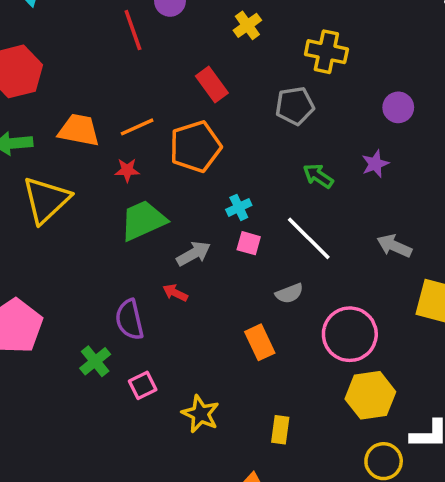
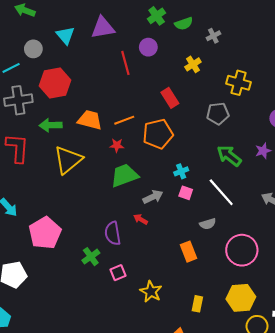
green arrow: (318, 176) -> (229, 156), size x1.4
yellow hexagon: (370, 395) -> (241, 298), moved

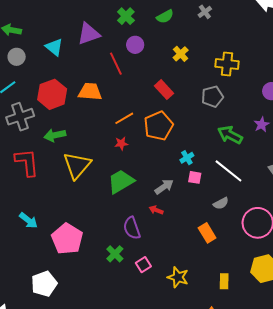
green cross: (157, 16) -> (126, 16), moved
gray cross: (213, 36) -> (205, 12), moved
gray circle: (33, 49) -> (17, 57), moved
orange trapezoid: (90, 120) -> (90, 92), moved
green trapezoid: (124, 175) -> (121, 181), moved

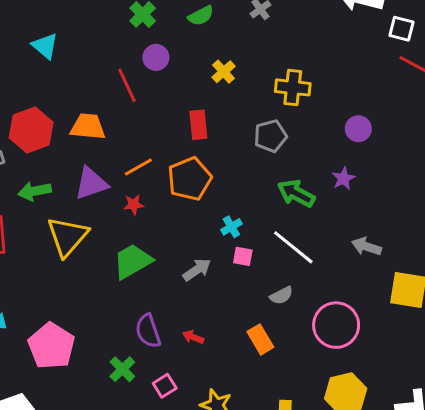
purple triangle: (89, 34) -> (91, 183), moved
cyan triangle: (54, 47) -> (45, 46), moved
red rectangle: (164, 90) -> (198, 125), turned 36
red arrow: (156, 210) -> (193, 337), moved

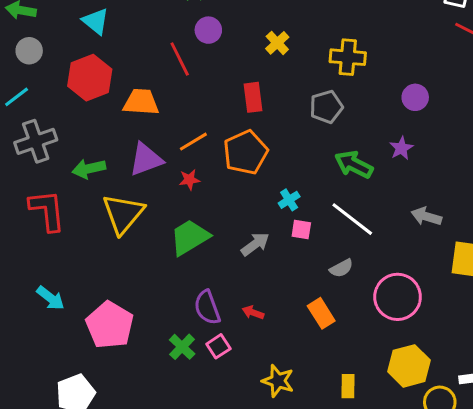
red hexagon: (31, 130) -> (90, 78), moved
pink square: (165, 386) -> (218, 346), moved

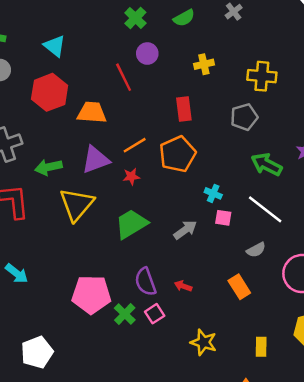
yellow cross: (277, 43) -> (204, 64), turned 30
cyan cross: (289, 200) -> (213, 193), turned -35
pink pentagon: (110, 325) -> (91, 295), moved, turned -30

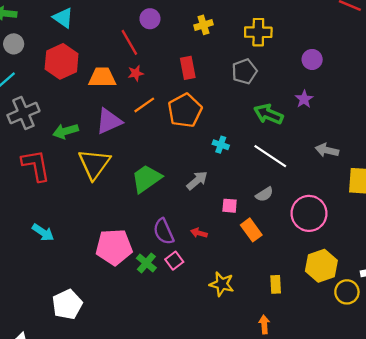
red star: (131, 177) -> (136, 73), moved
pink square: (223, 218) -> (230, 206), moved

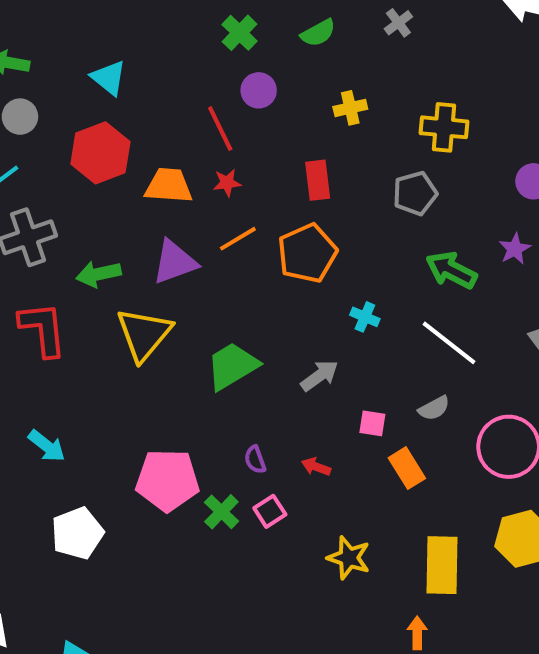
purple semicircle: (164, 232) -> (255, 460), size x0.6
yellow rectangle: (276, 284) -> (442, 565), size x1.8
white pentagon: (67, 304) -> (77, 533), moved

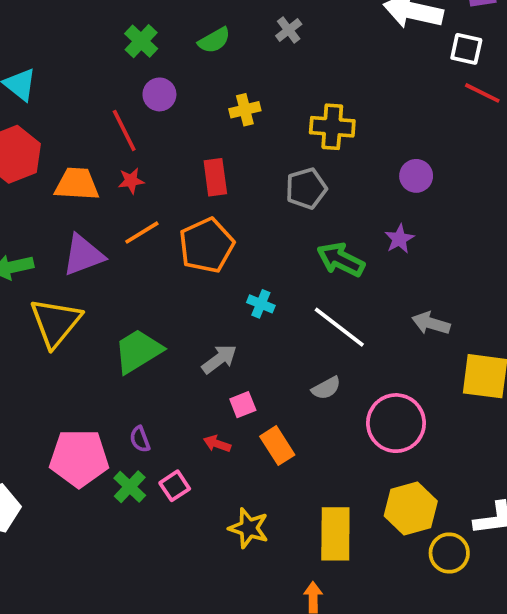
pink square: (372, 423) -> (243, 405), moved, turned -30
purple semicircle: (255, 460) -> (140, 439), moved
orange rectangle: (407, 468) -> (277, 446), moved

